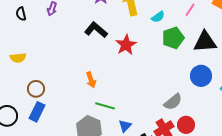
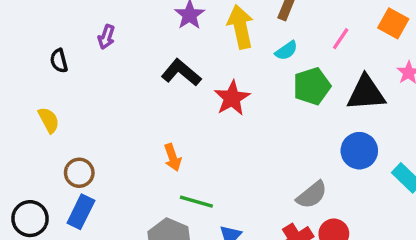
black semicircle: (21, 14) -> (59, 61), moved
yellow semicircle: (18, 58) -> (49, 120), turned -112

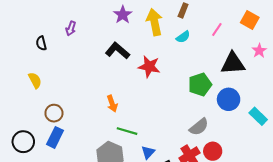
green pentagon: (312, 86) -> (200, 85), moved
red star: (232, 98) -> (149, 67), turned -30

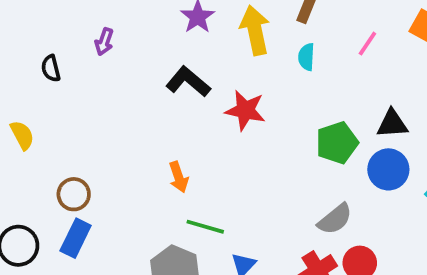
cyan semicircle: (183, 37) -> (306, 57), turned 128
black triangle: (233, 63) -> (392, 124), moved, size x0.7
yellow semicircle: (35, 80) -> (22, 135), moved

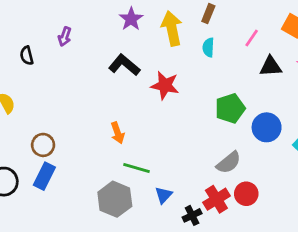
black triangle: (392, 124) -> (271, 66), moved

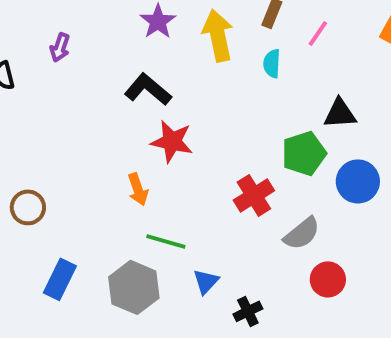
pink line: (252, 38) -> (318, 34), moved
black triangle: (271, 66) -> (340, 113), moved
red star: (165, 85) -> (172, 141), moved
blue rectangle: (44, 176) -> (60, 279), moved
red cross: (216, 199) -> (254, 195), moved

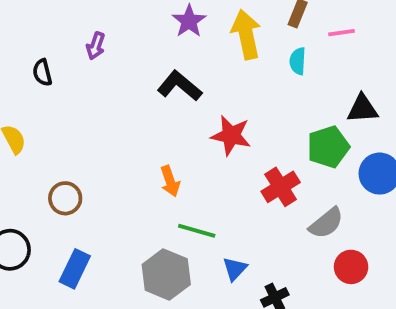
pink line: (318, 34) -> (341, 33), turned 48
red star: (172, 141) -> (231, 135), moved
blue rectangle: (60, 279) -> (75, 269), moved

